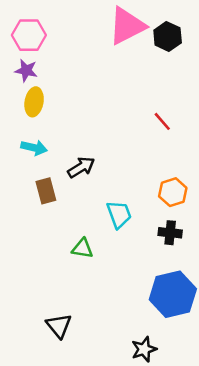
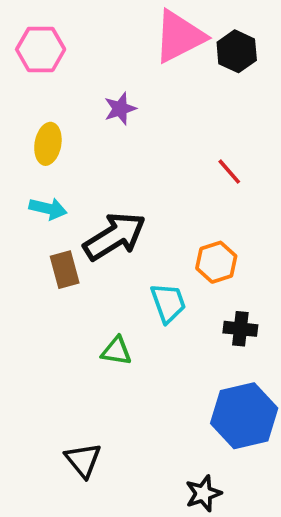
purple star: (26, 70) -> (120, 109), moved, turned -30
black arrow: (81, 167) -> (115, 236), size x1.6
orange hexagon: (173, 192) -> (216, 262), moved

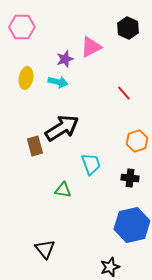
pink triangle: (179, 36) -> (91, 47), moved, size x0.7
cyan arrow: (48, 209) -> (58, 82), moved
orange hexagon: (216, 262) -> (137, 141), moved

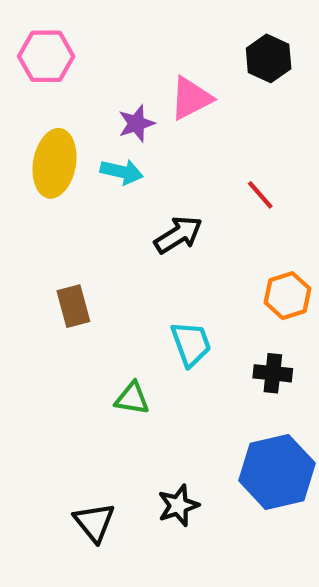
yellow ellipse: (26, 78) -> (55, 163), size x1.4
black arrow: (62, 128) -> (178, 235), moved, size x0.7
black star: (110, 267) -> (178, 506), moved

